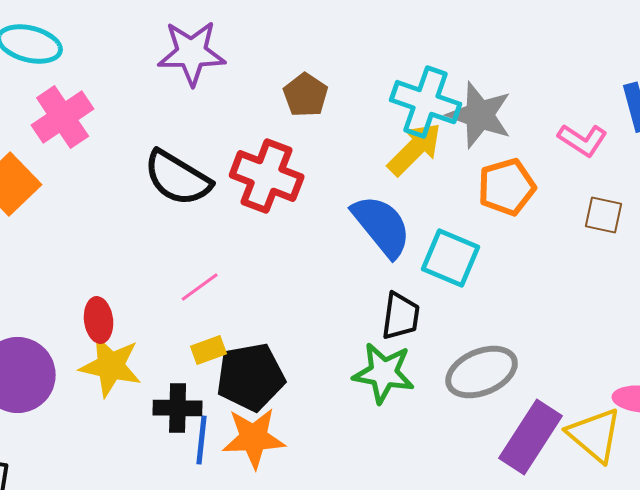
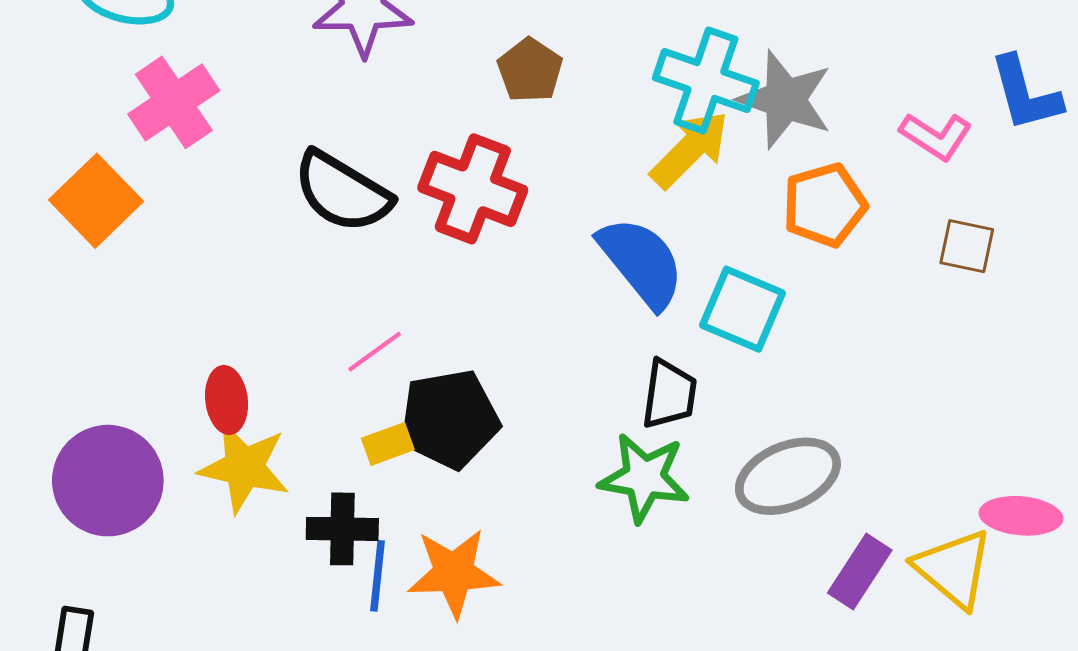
black pentagon: (251, 377) -> (449, 419), moved
purple rectangle: (531, 437) -> (860, 571), size x0.7

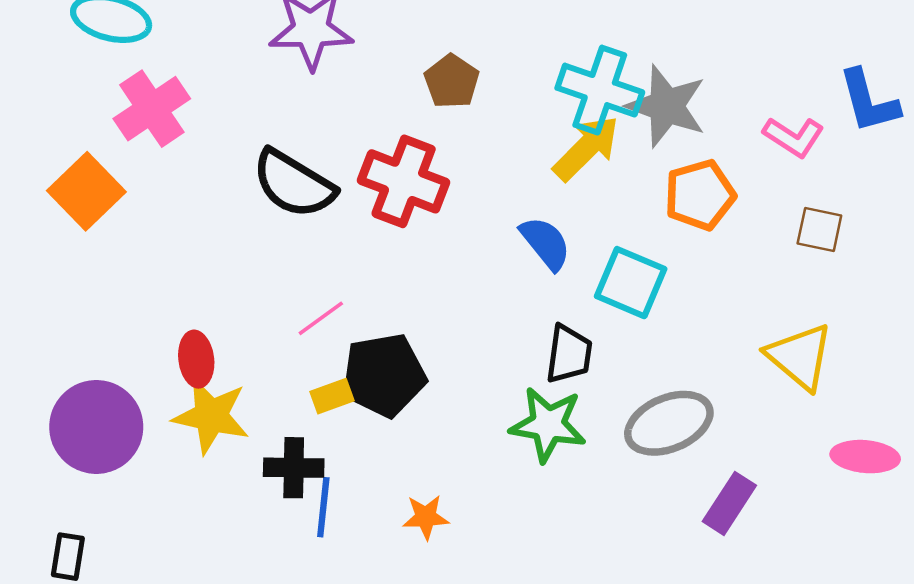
blue semicircle: (641, 262) -> (545, 243), size x0.7
yellow triangle: (954, 569) -> (800, 357), moved
orange star: (454, 573) -> (426, 517), moved, size x0.6

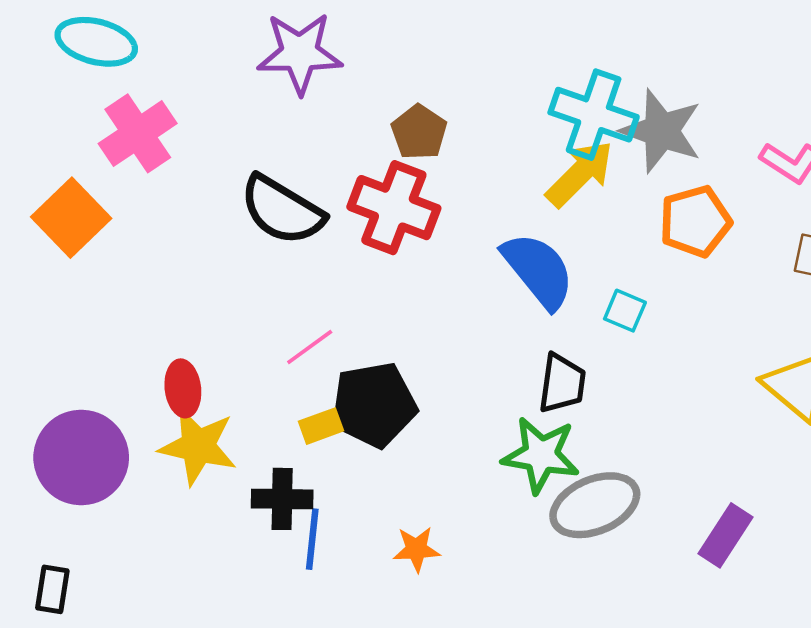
brown pentagon: (452, 81) -> (419, 132), moved
blue semicircle: (545, 243) -> (538, 270), size x1.4
cyan square: (631, 283) -> (625, 311), size x0.6
gray ellipse: (669, 423) -> (595, 505), moved

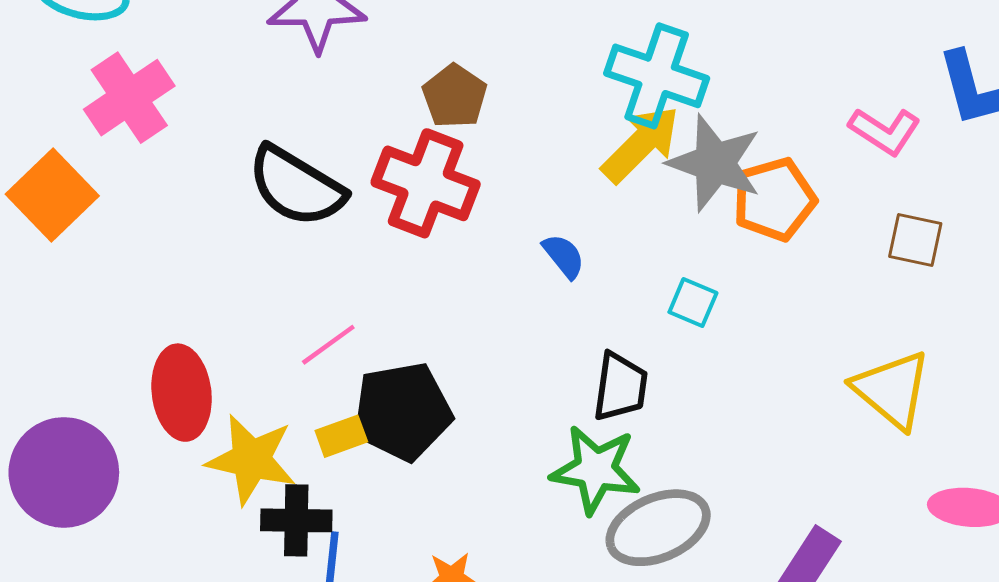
gray star: (661, 131) -> (715, 163), moved
blue semicircle: (538, 270) -> (564, 256), moved, size x0.5
red ellipse: (183, 388) -> (182, 393), size x1.4
yellow star: (198, 446) -> (251, 459), moved

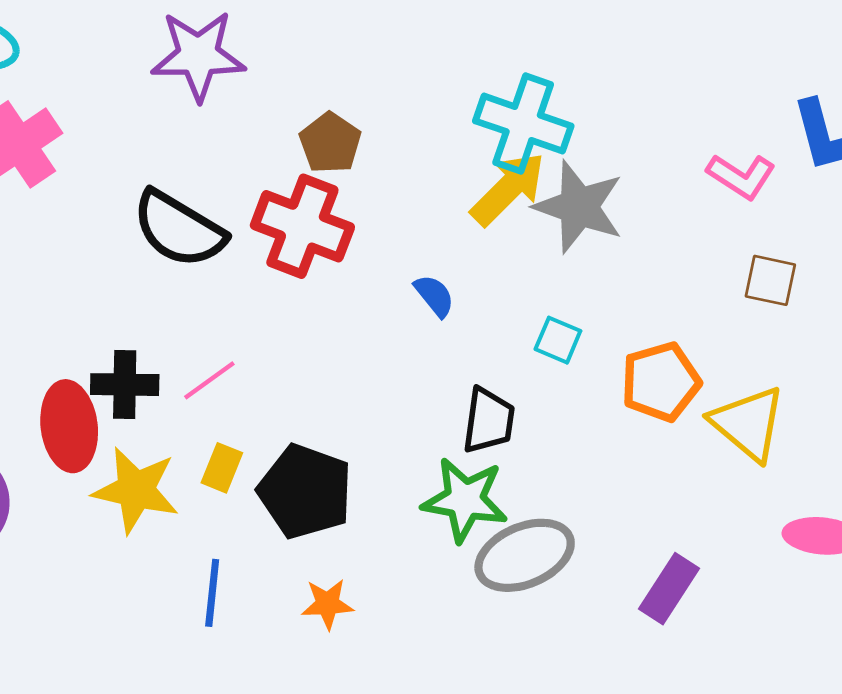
orange pentagon: (774, 199) -> (661, 382), moved
black pentagon: (402, 411) -> (305, 491), moved, turned 30
yellow rectangle: (341, 436) -> (222, 468), turned -48
black cross: (296, 520) -> (125, 385), moved

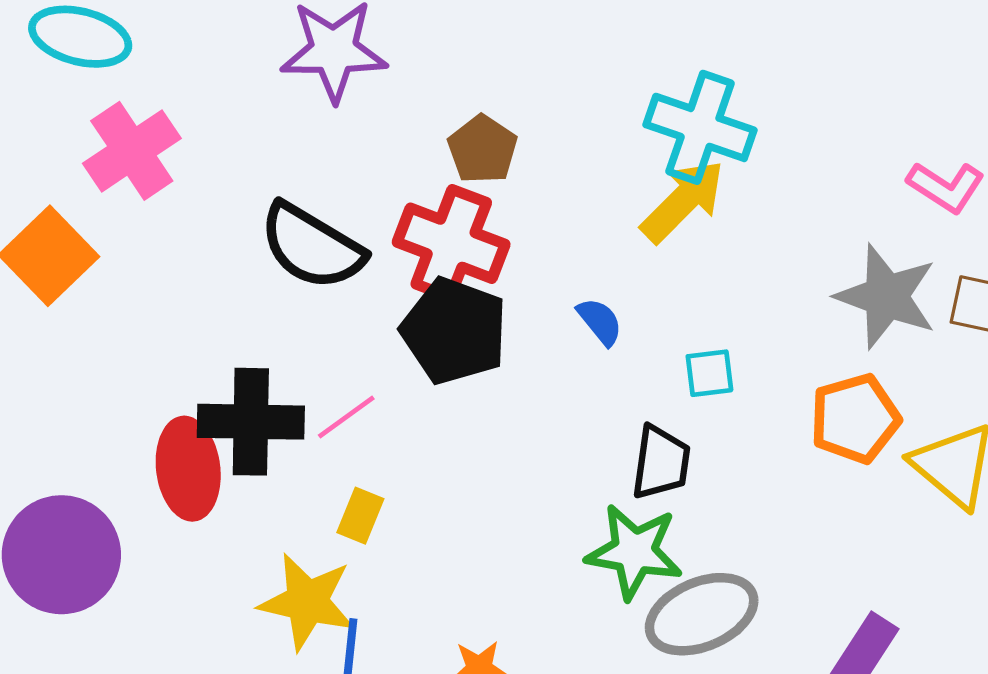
gray star: (579, 207) -> (886, 296), moved
cyan square: (558, 340) -> (709, 373), moved, turned -30
black cross: (125, 385) -> (251, 422), size x1.4
yellow star: (136, 490) -> (307, 602), moved
black pentagon: (305, 491) -> (454, 331), moved

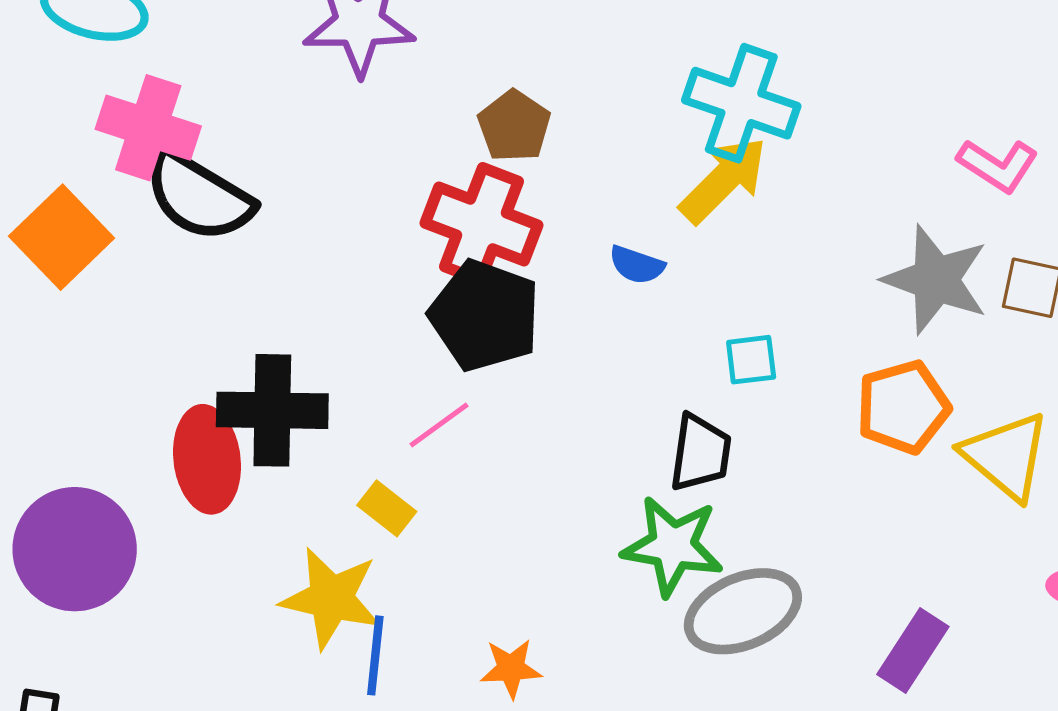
pink cross: (132, 151) -> (148, 128), turned -38
black semicircle: (312, 246) -> (199, 196), moved
blue semicircle: (600, 322) -> (637, 265), moved, turned 148
pink line: (346, 417) -> (439, 425), moved
yellow rectangle: (360, 516) -> (387, 508), turned -74

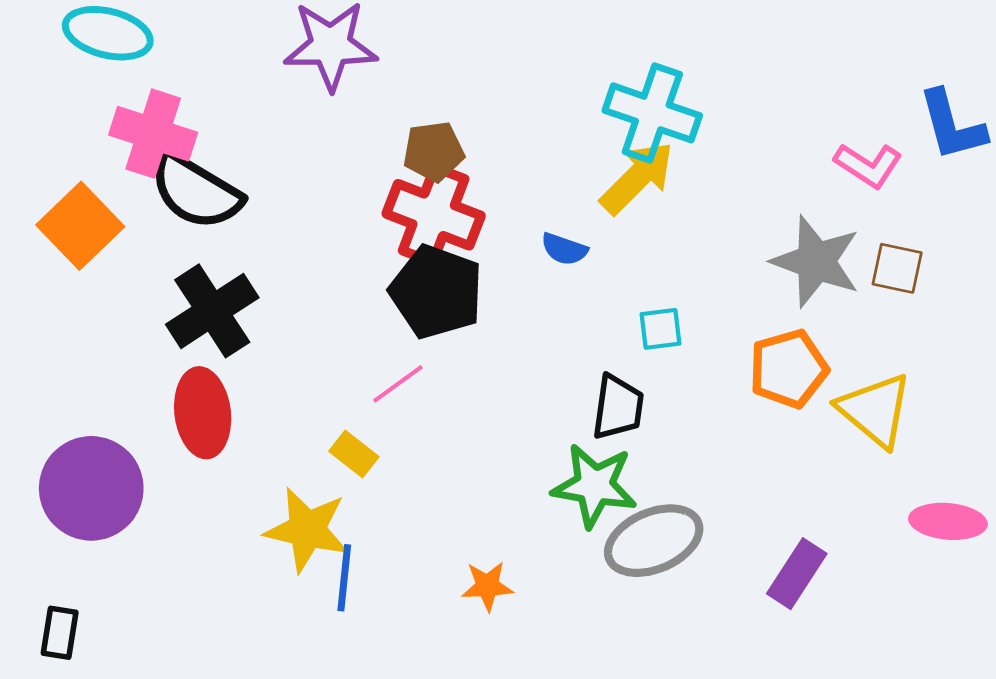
brown pentagon: (514, 126) -> (434, 151), moved, turned 30
black cross: (272, 410) -> (212, 311), moved, turned -34
orange star: (511, 668) -> (487, 586), moved

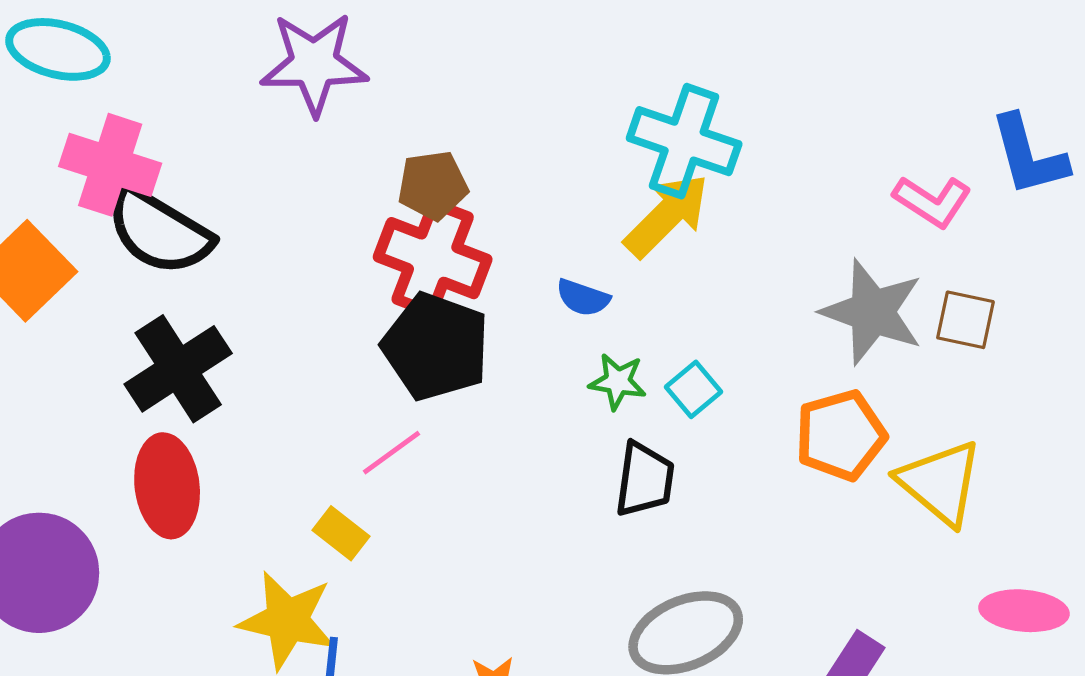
cyan square: (661, 329) -> (694, 389), turned -33
green star: (595, 486) -> (618, 381), moved, size x0.6

